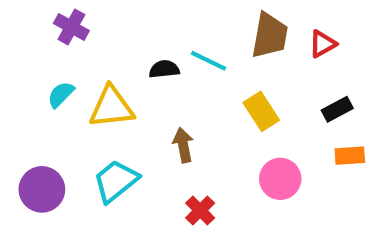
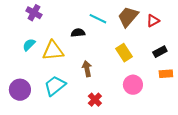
brown trapezoid: (270, 35) -> (128, 17), turned -150
cyan line: (209, 61) -> (98, 19), moved

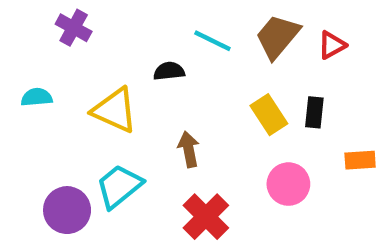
cyan semicircle: (29, 45) -> (37, 97), moved, turned 40
yellow triangle: (53, 51) -> (115, 110), turned 30
black rectangle: (160, 52) -> (314, 112), moved, turned -56
purple circle: (20, 90) -> (67, 210), moved
red cross: (95, 100) -> (206, 217), size x1.5

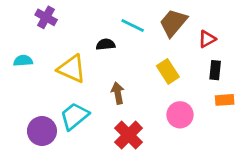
red triangle: (332, 45) -> (207, 39), moved
black rectangle: (314, 112) -> (215, 70), moved

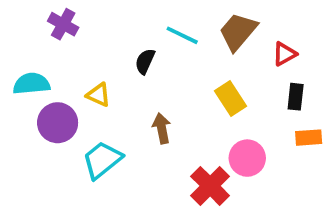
black semicircle: (106, 44) -> (145, 61), turned -60
cyan semicircle: (23, 61) -> (32, 84), size x1.4
yellow triangle: (72, 69) -> (98, 95), size x0.6
purple circle: (42, 131) -> (58, 123), moved
red cross: (129, 135) -> (210, 186), moved

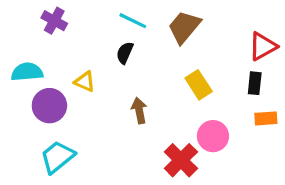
brown trapezoid: (238, 32) -> (184, 27), moved
cyan line: (182, 35) -> (133, 21), moved
red triangle: (284, 54) -> (263, 46), moved, size x1.4
cyan trapezoid: (102, 160) -> (57, 157), moved

